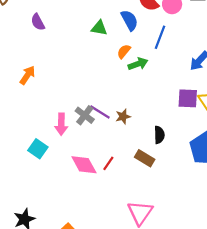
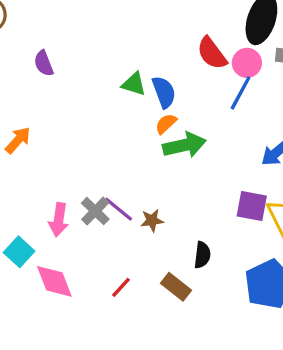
blue semicircle: (130, 20) -> (164, 92), moved
blue line: (160, 37) -> (241, 93), moved
green arrow: (138, 64) -> (184, 145), size x1.4
pink diamond: (84, 165) -> (54, 281), moved

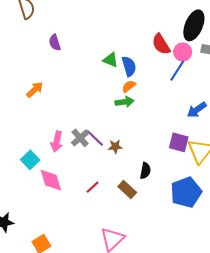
green arrow: (184, 145) -> (125, 102), moved, size x0.7

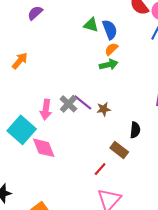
purple semicircle: (55, 42) -> (35, 13), turned 70
cyan square: (30, 160) -> (22, 130), size x1.5
red line: (93, 187) -> (100, 169), moved

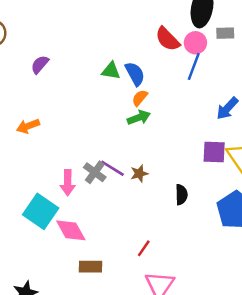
orange arrow: (20, 61) -> (28, 126), turned -144
brown rectangle: (119, 150) -> (90, 267), moved, turned -30

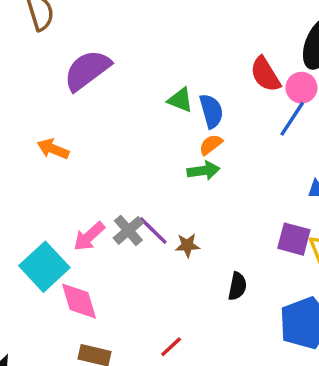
purple semicircle: (40, 64) -> (87, 70), size x1.8
orange arrow: (28, 126) -> (53, 149), turned 30
pink arrow: (68, 183) -> (89, 236), turned 35

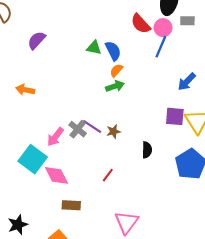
purple semicircle: (87, 70) -> (37, 40), size x0.7
red line: (171, 347) -> (108, 175), moved

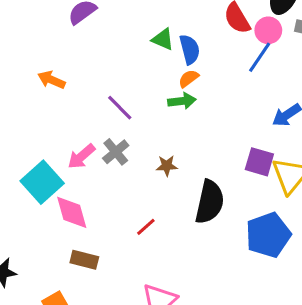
purple line: (92, 126) -> (120, 108), moved
black semicircle: (147, 150) -> (210, 202), size x1.8

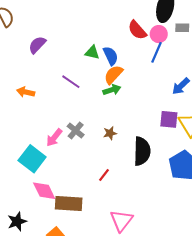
orange semicircle: (189, 78) -> (113, 75), size x1.5
purple line: (120, 108) -> (71, 82), moved
pink diamond: (72, 212) -> (44, 191), moved
brown rectangle: (84, 260) -> (69, 203), size x1.5

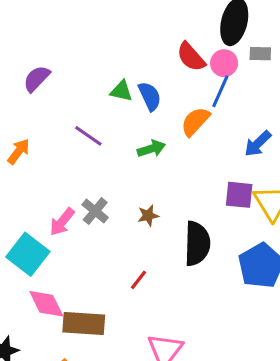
orange semicircle: (113, 75) -> (195, 121), moved
orange arrow: (26, 92) -> (19, 151), turned 114

